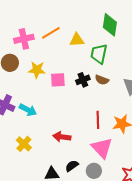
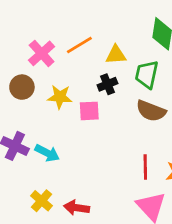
pink cross: (24, 39) -> (42, 53), turned -30
black cross: (83, 80) -> (107, 84), moved
brown semicircle: (102, 80) -> (151, 111), size x1.5
red arrow: (62, 137) -> (77, 208), moved

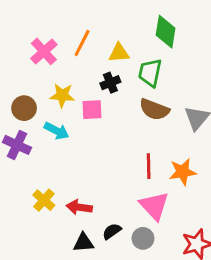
orange line: (79, 45) -> (82, 43), turned -32
brown circle: (22, 87) -> (24, 108), moved
cyan arrow: (47, 153) -> (57, 131), moved

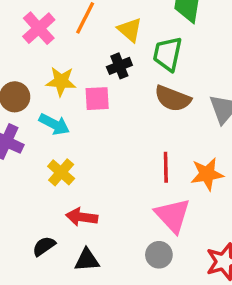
yellow triangle: (119, 53) -> (130, 30), turned 45
yellow cross: (44, 200) -> (61, 172), moved
black semicircle: (112, 231) -> (44, 246), moved

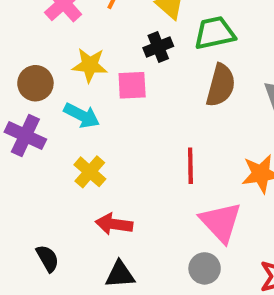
green trapezoid: (168, 54) -> (215, 33), turned 66
brown semicircle: (173, 99) -> (221, 85), turned -96
red line: (166, 167) -> (190, 166), moved
black semicircle: (44, 246) -> (48, 258), moved, turned 95

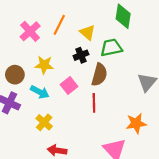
pink square: (132, 85) -> (69, 85), moved, turned -35
brown semicircle: (221, 85) -> (99, 75), moved
red line: (190, 166) -> (94, 103), moved

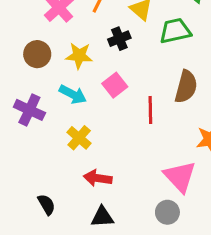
black cross: (81, 55) -> (119, 39), moved
brown circle: (15, 75) -> (37, 54), moved
brown semicircle: (99, 75) -> (186, 87), moved

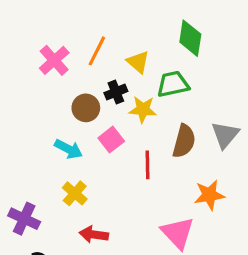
brown circle: (37, 54) -> (86, 108), moved
yellow star: (79, 56) -> (143, 109), moved
purple cross: (29, 110) -> (24, 219), moved

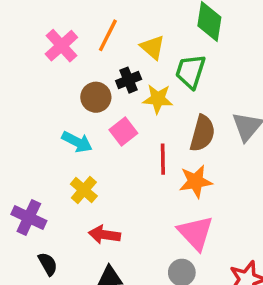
green trapezoid: (173, 84) -> (190, 71), turned -60
orange star: (209, 195) -> (196, 181), moved

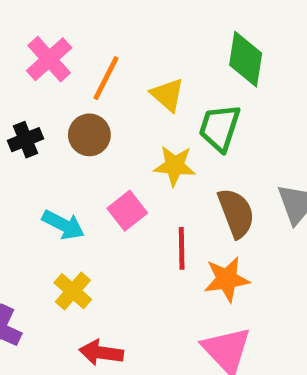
pink cross: (61, 46) -> (49, 59), moved
black cross: (129, 80) -> (25, 140), moved
brown circle: (96, 97) -> (89, 135), moved
brown semicircle: (202, 133) -> (236, 213), turned -36

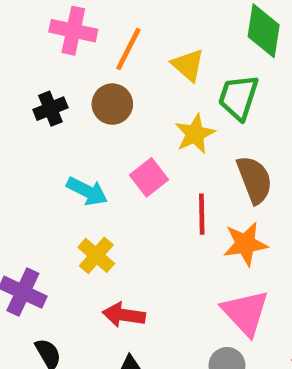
pink cross: (49, 59) -> (73, 31), turned -36
yellow star: (175, 166) -> (195, 134), turned -30

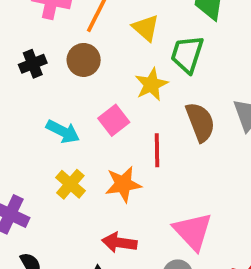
orange star: (245, 244) -> (123, 184), moved
red arrow: (124, 315) -> (119, 243), moved

